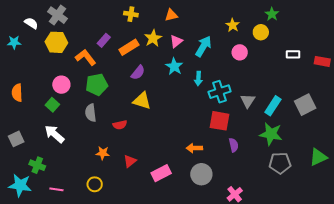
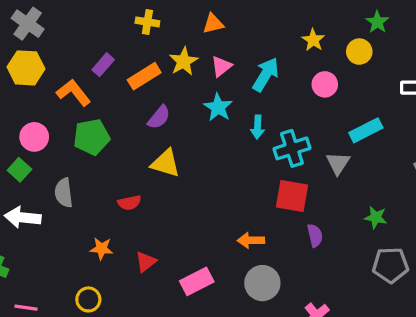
cyan rectangle: (273, 106) -> (366, 130), moved, turned 30
gray semicircle: (91, 113) -> (64, 193), moved
white arrow: (54, 134) -> (23, 217), turned -35
green star: (271, 134) -> (376, 217), size x0.6

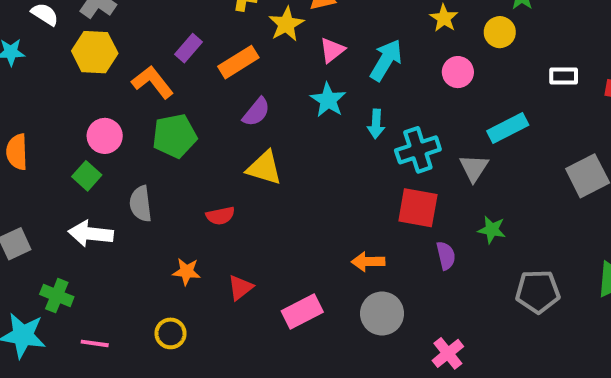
yellow star: (184, 61) -> (286, 24), moved
green star: (376, 217) -> (492, 230), moved

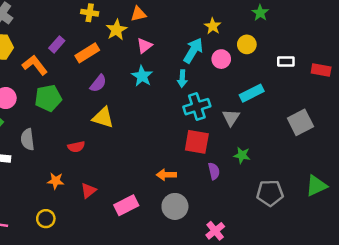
yellow circle: (500, 32) -> (247, 44), moved
cyan arrow: (386, 60) -> (193, 51), moved
cyan arrow: (376, 124) -> (182, 79), moved

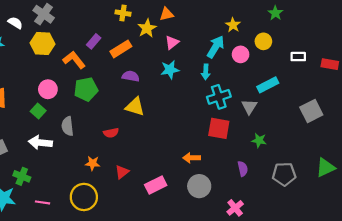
cyan star: (142, 76) -> (170, 70), turned 30
purple semicircle: (98, 83) -> (131, 76), turned -119
purple semicircle: (214, 171) -> (243, 169), moved
yellow circle: (46, 219) -> (84, 197), size x1.6

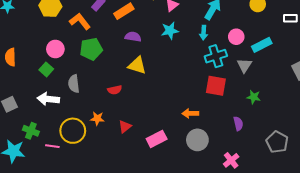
pink circle: (241, 54) -> (236, 37), moved
gray pentagon: (284, 174) -> (277, 142), moved, turned 30
yellow circle: (84, 197) -> (73, 131), moved
pink line: (42, 202) -> (52, 146), moved

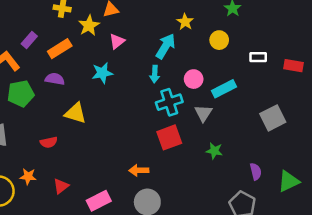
cyan star: (170, 31) -> (102, 73), moved
purple semicircle: (133, 37) -> (55, 79), moved
red square: (216, 86) -> (169, 137), turned -30
purple semicircle: (238, 124) -> (256, 172), moved

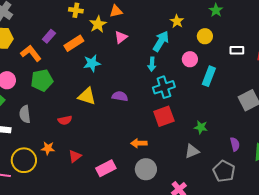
cyan star: (102, 73) -> (92, 63), moved
purple semicircle: (55, 79) -> (120, 96), moved
pink circle: (194, 79) -> (190, 59), moved
cyan rectangle: (224, 89) -> (209, 76), turned -42
gray triangle: (203, 113) -> (192, 151), moved, turned 35

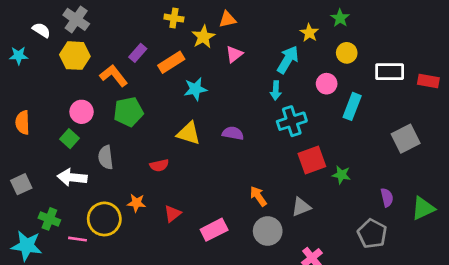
green star: (216, 10) -> (340, 18), moved
white rectangle: (237, 50) -> (390, 72), size x1.5
red square: (164, 116) -> (312, 160), moved
orange arrow: (139, 143) -> (258, 196), turned 56
gray triangle: (192, 151) -> (301, 207), moved

